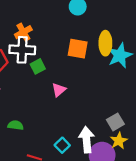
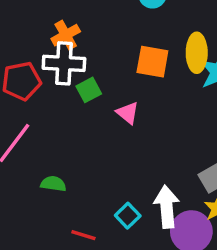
pink triangle: (59, 90) -> (128, 113), moved, turned -40

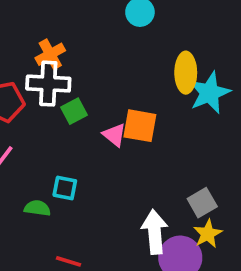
orange square: (152, 62) -> (140, 126), moved
cyan square: (128, 216) -> (65, 188), moved, turned -35

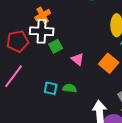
orange square: (140, 126) -> (109, 63), moved, turned 30
green semicircle: (37, 208) -> (70, 88), moved

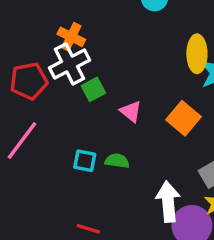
orange cross: (43, 15) -> (71, 37), turned -35
white cross: (42, 31) -> (70, 64), turned -30

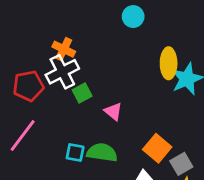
orange square: (183, 118) -> (157, 148), moved
green semicircle: (117, 161) -> (102, 153), size x1.5

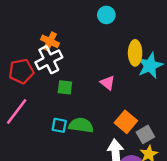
green square: (82, 93) -> (65, 87), moved, turned 35
pink triangle: (113, 111) -> (107, 83), moved

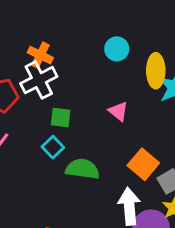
cyan circle: (106, 15) -> (117, 49), moved
cyan square: (59, 125) -> (53, 147), moved, turned 35

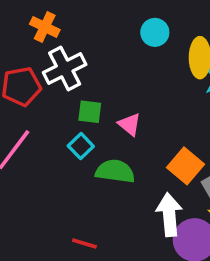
orange cross: (40, 55) -> (45, 27), moved
pink triangle: (118, 111) -> (130, 124), moved

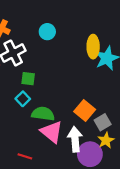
cyan circle: (155, 32) -> (47, 32), moved
pink triangle: (130, 124) -> (52, 132), moved, size x1.6

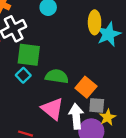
green square: (28, 79) -> (29, 55), size x1.6
green semicircle: (43, 114) -> (57, 76), moved
gray square: (103, 122) -> (97, 105), moved, turned 35

